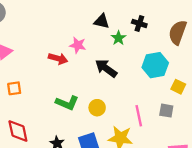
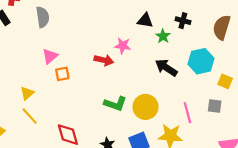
black arrow: (106, 68) -> (166, 68), moved
orange square: (14, 88) -> (62, 74), moved
yellow circle: (97, 108) -> (145, 107), size x1.5

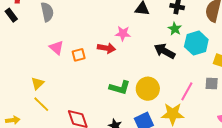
green star: (163, 36) -> (175, 29), moved
pink triangle: (50, 56) -> (56, 48), turned -35
orange square: (62, 74) -> (79, 55), moved
pink line: (187, 113) -> (187, 91), turned 48

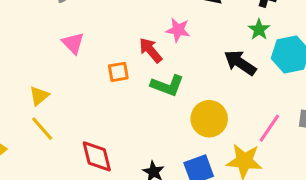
red arrow: (106, 48) -> (151, 50), turned -144
orange square: (79, 55) -> (118, 72), moved
green L-shape: (120, 88) -> (167, 85), moved

